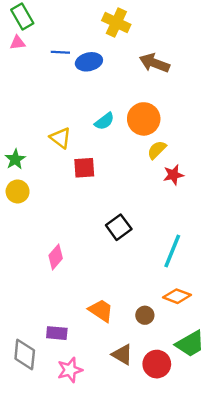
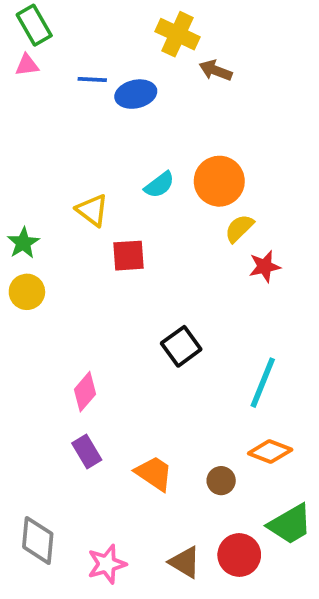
brown arrow: (154, 63) -> (216, 70), moved, size x0.7
purple rectangle: (57, 333) -> (87, 452), moved, turned 54
brown triangle: (122, 355) -> (185, 562), moved

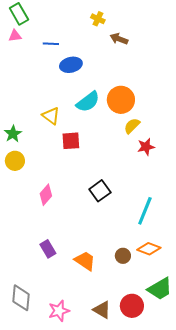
yellow cross: (178, 34) -> (98, 19), size x0.6
blue ellipse: (136, 94) -> (71, 65), moved
cyan semicircle: (159, 185) -> (88, 102), size x1.4
pink diamond: (85, 392) -> (46, 195), moved
brown circle: (221, 481) -> (123, 256), moved

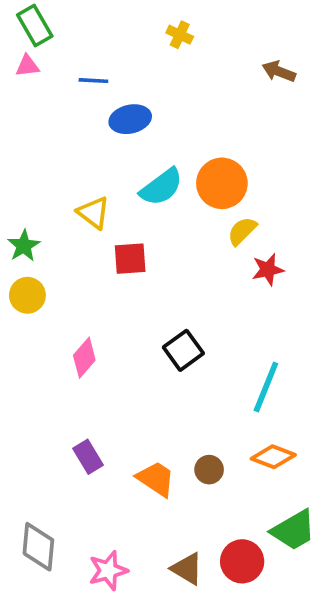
brown arrow: (119, 39) -> (279, 71), moved
brown circle: (123, 256) -> (209, 470), moved

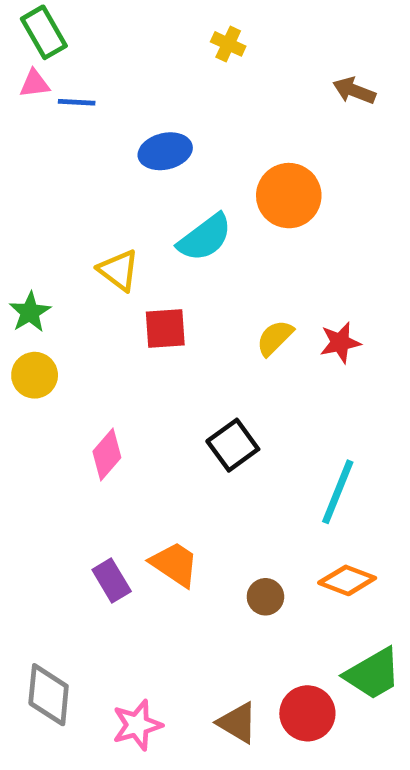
blue line: (93, 81) -> (77, 102), moved
orange circle: (222, 183) -> (289, 196), moved
yellow semicircle: (242, 231) -> (275, 338), moved
orange trapezoid: (156, 479) -> (175, 564), moved

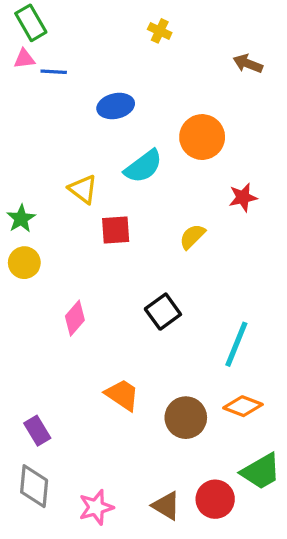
red star: (340, 343) -> (243, 197), moved
purple rectangle: (112, 580) -> (37, 431), moved
brown circle: (265, 597) -> (186, 418), size x1.6

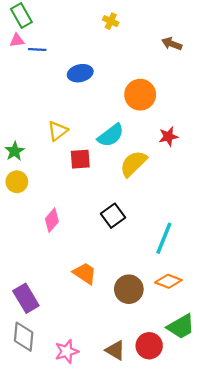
cyan semicircle: (143, 166) -> (111, 135), moved
yellow triangle: (83, 189) -> (58, 131), turned 45
yellow semicircle: (192, 237) -> (133, 164), size x1.5
purple rectangle: (37, 431) -> (26, 298), size x1.4

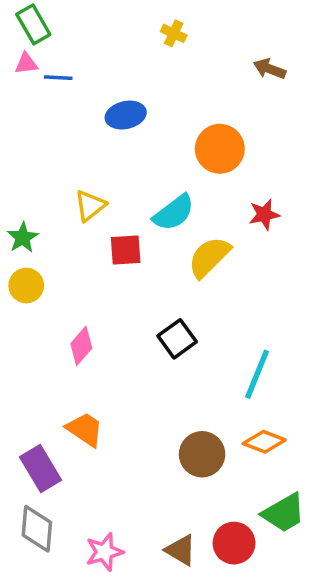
orange trapezoid: (85, 273) -> (85, 429), moved

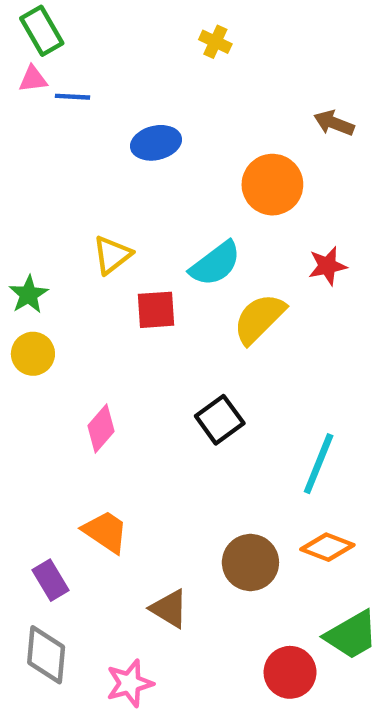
brown arrow: (270, 69) -> (334, 123), moved
purple rectangle: (40, 468) -> (51, 580), size x0.7
brown triangle: (181, 550) -> (169, 609), moved

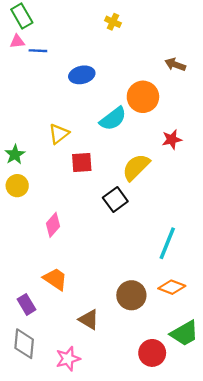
cyan semicircle: (215, 264) -> (113, 119), moved
black square: (220, 420) -> (115, 199), moved

